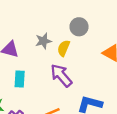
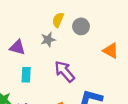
yellow semicircle: (64, 48) -> (58, 20), moved

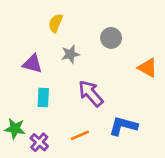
yellow semicircle: (58, 20) -> (56, 23), moved

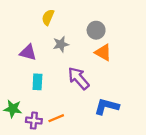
orange triangle: (148, 68) -> (103, 52), moved
orange line: (80, 135) -> (56, 118), moved
purple cross: (39, 142) -> (34, 121), turned -35

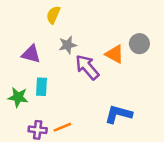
gray circle: (96, 30) -> (139, 44), moved
purple arrow: (78, 78) -> (87, 67), moved
green star: (13, 109) -> (18, 97), moved

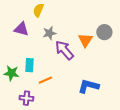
purple triangle: (31, 54) -> (21, 29), moved
orange triangle: (115, 54) -> (85, 40), turned 35
orange line: (62, 127) -> (45, 80), moved

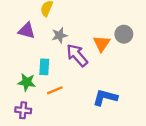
cyan rectangle: (29, 65) -> (44, 67), moved
green star: (11, 73) -> (27, 82), moved
purple cross: (26, 98) -> (23, 110), moved

